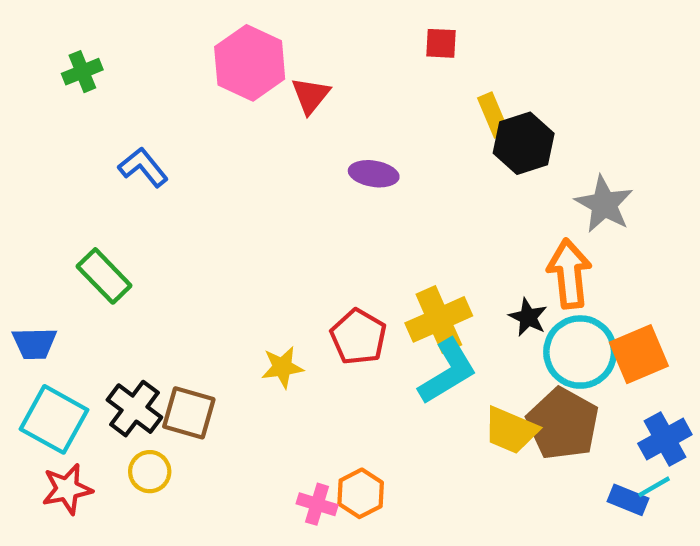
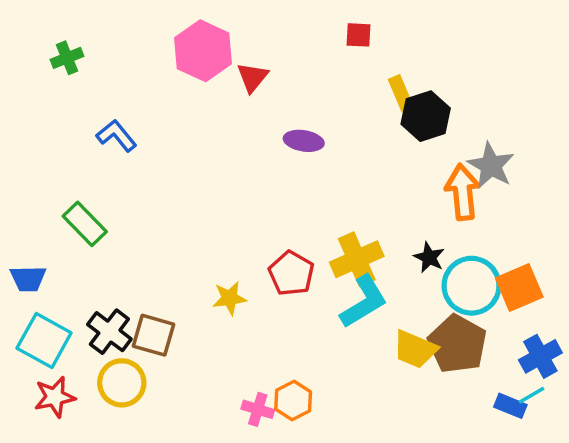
orange arrow: (569, 274) -> (463, 192), moved
yellow circle: (150, 472) -> (122, 383), size x1.4

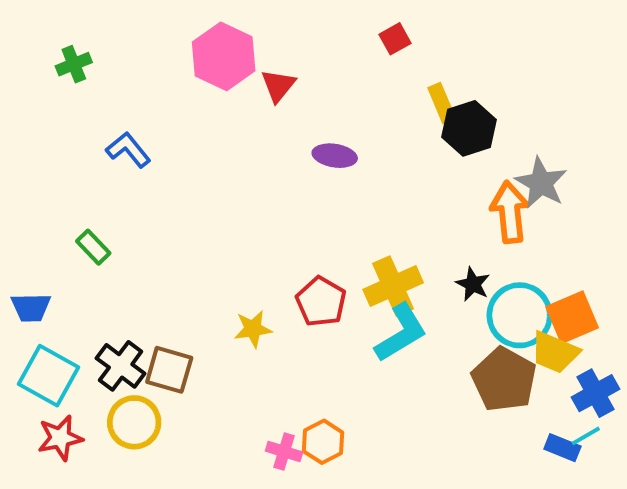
red square: (358, 35) -> (395, 39), turned -32
green rectangle: (85, 224) -> (93, 247), size x0.7
yellow trapezoid: (415, 349) -> (555, 352), moved

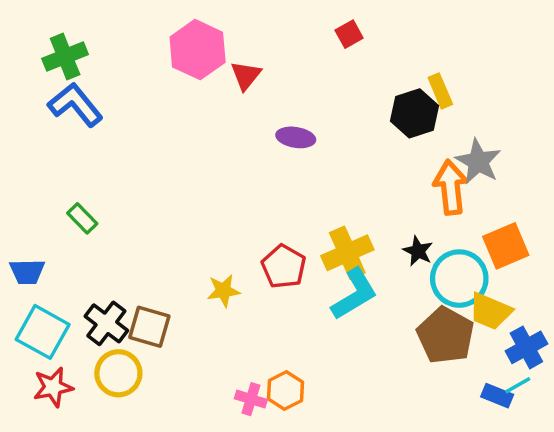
green cross: (74, 64) -> (65, 57), size x1.4
yellow rectangle: (442, 103) -> (440, 91), moved
blue L-shape: (128, 150) -> (75, 105), moved, size x1.4
orange square: (572, 317) -> (506, 246), moved

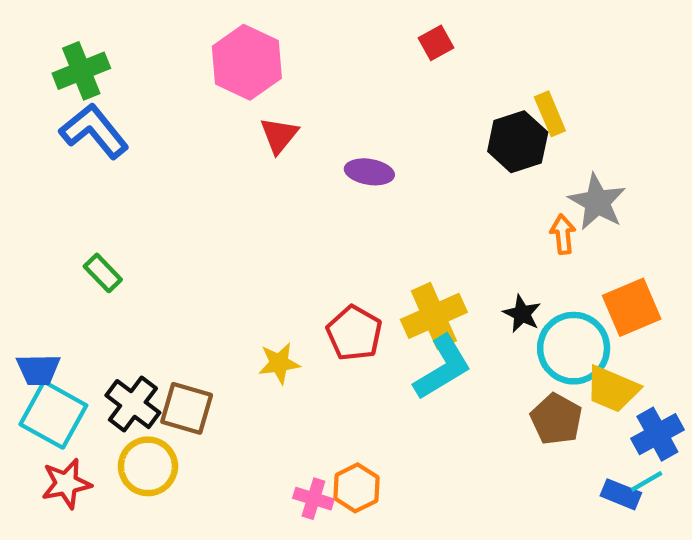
red triangle: (246, 75) -> (279, 135), moved
orange arrow: (451, 187) -> (563, 234), size x0.6
blue trapezoid: (27, 272) -> (38, 370), moved
brown pentagon: (445, 335) -> (556, 419), size x0.7

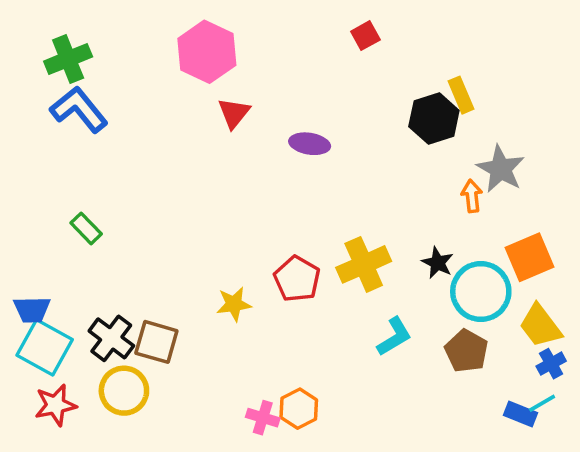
cyan L-shape: (442, 367) -> (394, 337), moved, size x0.7
yellow trapezoid: (612, 389) -> (540, 326), moved, turned 30
blue cross: (657, 434) -> (551, 364), size x0.7

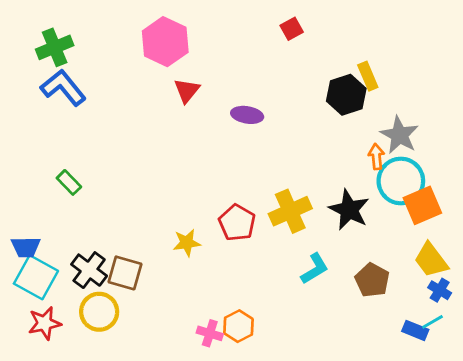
black star: (438, 263) -> (349, 210), size x1.6
cyan circle: (481, 292) -> (401, 181), moved
blue cross: (551, 364) -> (440, 290), turned -30

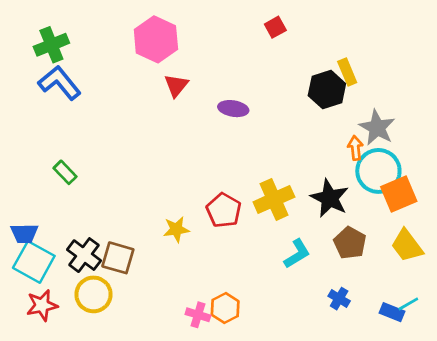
brown pentagon: (372, 280) -> (350, 243), moved
blue cross: (440, 290) -> (339, 299), moved

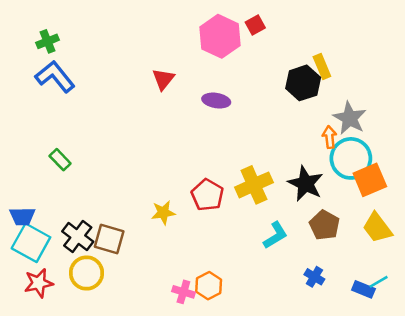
pink hexagon: (156, 39) -> (220, 36), moved
green cross: (51, 45) -> (47, 41), size x0.7

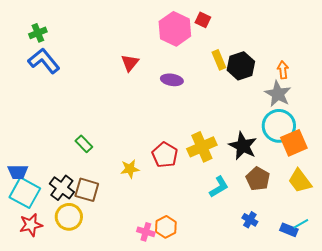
red square: (255, 25) -> (203, 20), turned -35
yellow rectangle: (322, 67) -> (219, 60), moved
orange arrow: (329, 137) -> (283, 70), moved
green rectangle: (60, 160) -> (84, 144), moved

